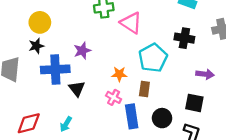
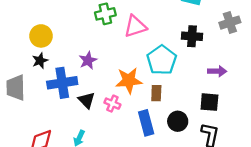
pink triangle: (131, 23) -> (135, 26), turned -45
orange star: (119, 74) -> (129, 81), size x1.6
pink cross: (114, 97) -> (112, 104), moved

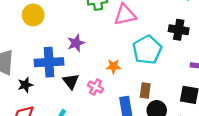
black star: (40, 61) -> (25, 85), moved
orange star: (129, 81) -> (113, 66), size x0.6
brown rectangle: (156, 93) -> (145, 91), moved

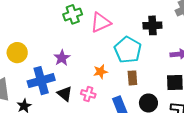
yellow circle: (33, 15) -> (17, 53), moved
brown rectangle: (145, 91) -> (132, 78), moved

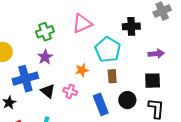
green cross: (73, 14) -> (45, 32), moved

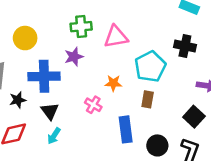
pink triangle: (82, 23) -> (116, 37), moved
black square: (153, 81) -> (194, 117), turned 30
black triangle: (48, 91) -> (50, 111), moved
black circle: (127, 100) -> (157, 145), moved

